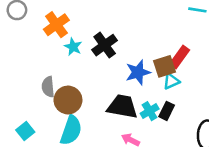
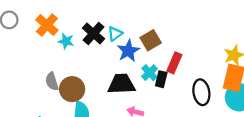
red rectangle: (180, 57) -> (174, 63), moved
cyan triangle: (171, 81) -> (115, 34), moved
cyan cross: (150, 111) -> (150, 73), moved

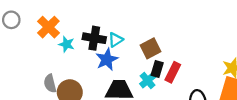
black cross: (93, 33) -> (94, 38), turned -35
blue star: (128, 51) -> (107, 59), moved
black rectangle: (161, 79) -> (157, 69), moved

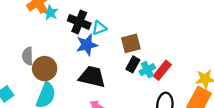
cyan star: (67, 44) -> (50, 13), moved
red rectangle: (173, 72) -> (162, 70), moved
cyan cross: (148, 80) -> (147, 70), moved

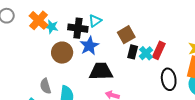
cyan triangle: (99, 28) -> (95, 21), moved
gray semicircle: (28, 56) -> (45, 86), moved
brown circle: (45, 69) -> (62, 53), moved

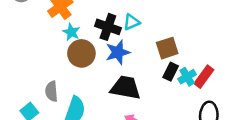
cyan star: (51, 27) -> (71, 32), moved

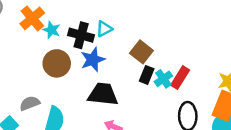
cyan star: (71, 32) -> (52, 30), moved
brown square: (167, 48) -> (141, 52), turned -30
gray semicircle: (51, 91) -> (30, 103), turned 78

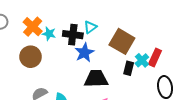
brown square: (141, 52) -> (122, 41), size x1.4
brown circle: (57, 63) -> (31, 57), moved
black rectangle: (147, 75) -> (129, 68), moved

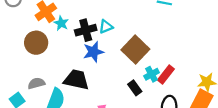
black cross: (73, 35) -> (86, 30), turned -36
black rectangle: (129, 68) -> (135, 88), moved, turned -64
black trapezoid: (96, 79) -> (76, 80), moved

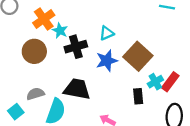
black cross: (86, 30) -> (76, 47), moved
blue star: (93, 52) -> (107, 61), moved
black rectangle: (135, 88) -> (138, 96), turned 32

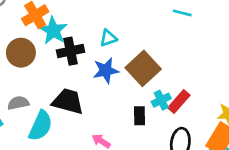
cyan star: (60, 31) -> (53, 30), size x1.5

